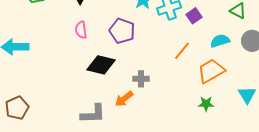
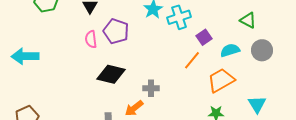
purple square: (194, 16) -> (204, 37), moved
purple pentagon: (122, 31) -> (116, 31), moved

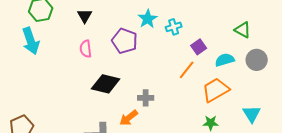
cyan cross: (179, 17) -> (174, 27), size x0.7
purple pentagon: (116, 31) -> (125, 41), moved
cyan arrow: (25, 56) -> (31, 41), moved, turned -108

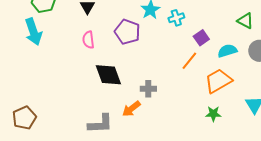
black diamond: (106, 84) -> (108, 75), turned 56

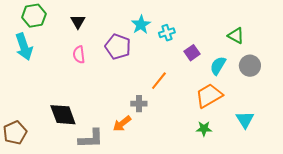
cyan semicircle: (227, 51) -> (218, 66), turned -42
orange line: (189, 61) -> (159, 81), moved
black diamond: (108, 75) -> (63, 115), moved

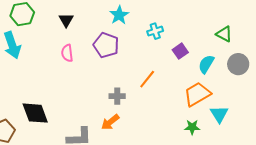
cyan star: (141, 25) -> (119, 15), moved
gray cross: (139, 104) -> (117, 96), moved
black diamond: (63, 115) -> (35, 113), moved
cyan triangle: (245, 120) -> (219, 114), moved

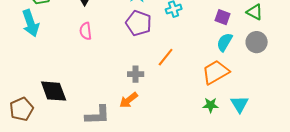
green triangle: (224, 34) -> (255, 12), moved
purple pentagon: (106, 45) -> (139, 23), moved
purple square: (180, 51) -> (223, 17), moved, turned -35
cyan triangle: (219, 114) -> (240, 104), moved

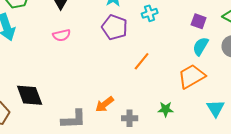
pink semicircle: (86, 31) -> (62, 35), turned -96
gray cross: (136, 74) -> (130, 118), moved
green star: (211, 105) -> (166, 109), moved

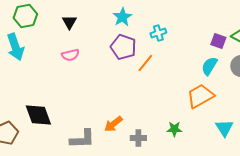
purple square: (199, 21) -> (218, 41), moved
orange line: (142, 61) -> (145, 63), moved

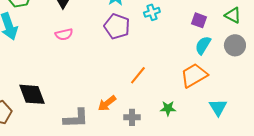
purple square: (218, 41) -> (199, 20), moved
orange line: (145, 63) -> (138, 75), moved

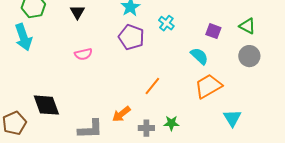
cyan cross: (152, 12) -> (166, 23), turned -35
pink semicircle: (64, 34) -> (83, 54), moved
cyan semicircle: (203, 45) -> (199, 56), moved, turned 102
green star: (168, 108) -> (171, 123), moved

